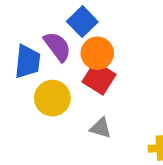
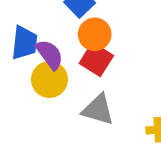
purple semicircle: (57, 47) -> (49, 54), moved
gray triangle: (101, 128) -> (98, 110), size x1.5

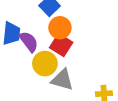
yellow circle: (49, 79) -> (45, 64), moved

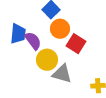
red square: (61, 45) -> (76, 44), moved

